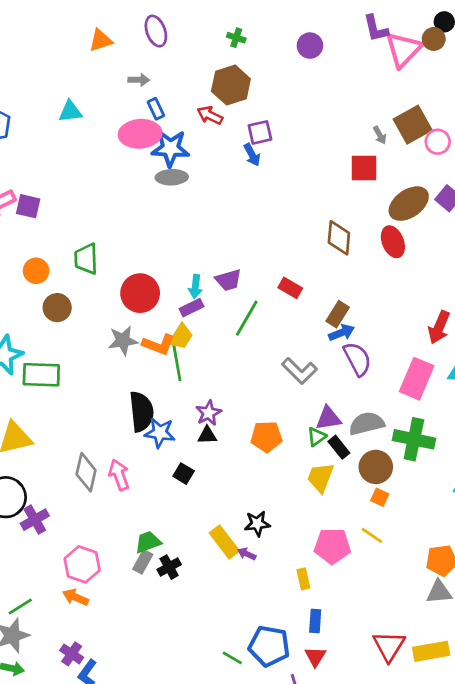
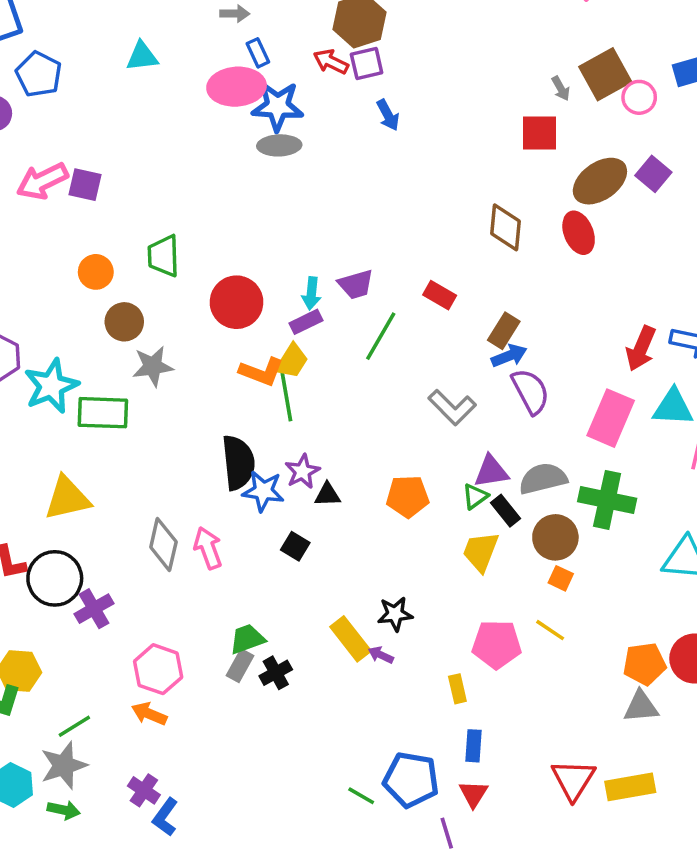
purple square: (260, 132) -> (367, 63), moved
gray star: (123, 341) -> (153, 366), moved
purple star: (209, 413) -> (302, 471), moved

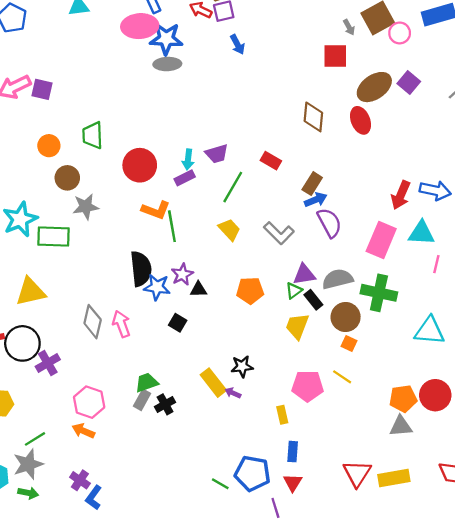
yellow trapezoid: (292, 361) -> (229, 230), moved, turned -75

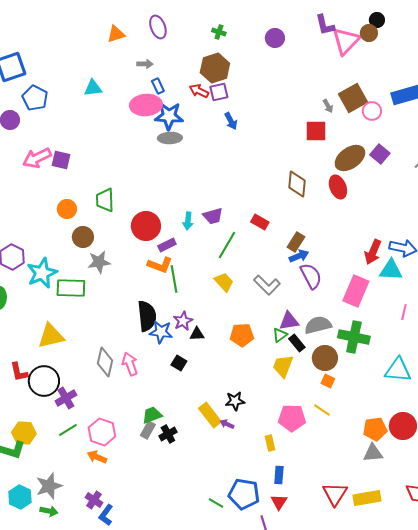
purple rectangle: (185, 178) -> (167, 245), moved
cyan triangle: (421, 233) -> (391, 270), moved
green line: (35, 439) -> (68, 430), moved

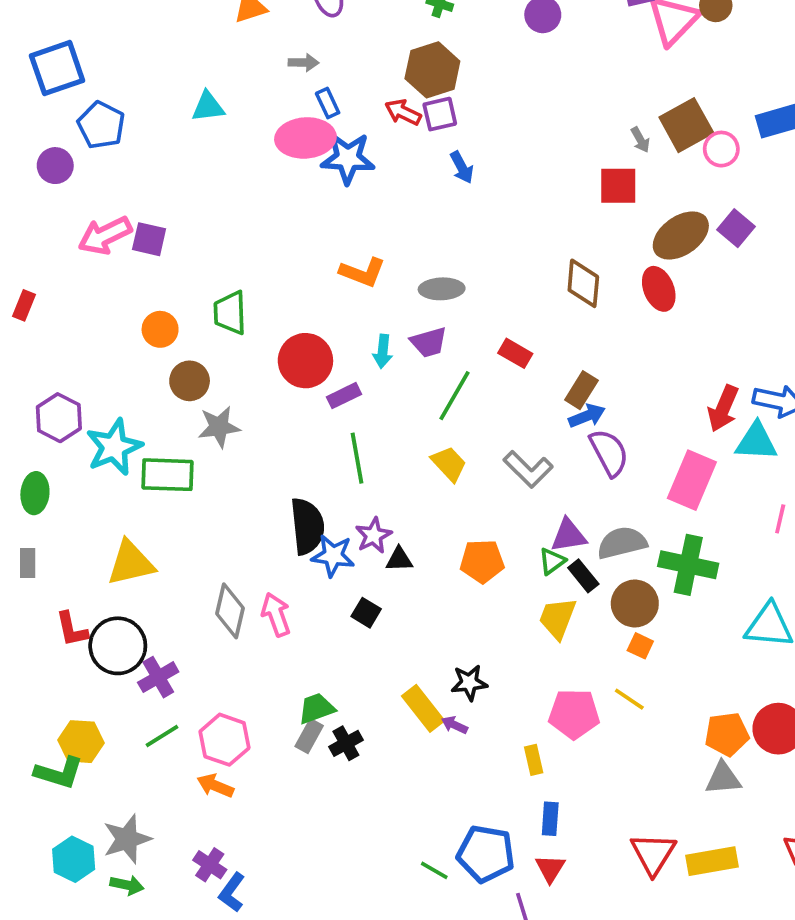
gray ellipse: (170, 138) -> (442, 289), moved
orange L-shape: (160, 265) -> (362, 272), moved

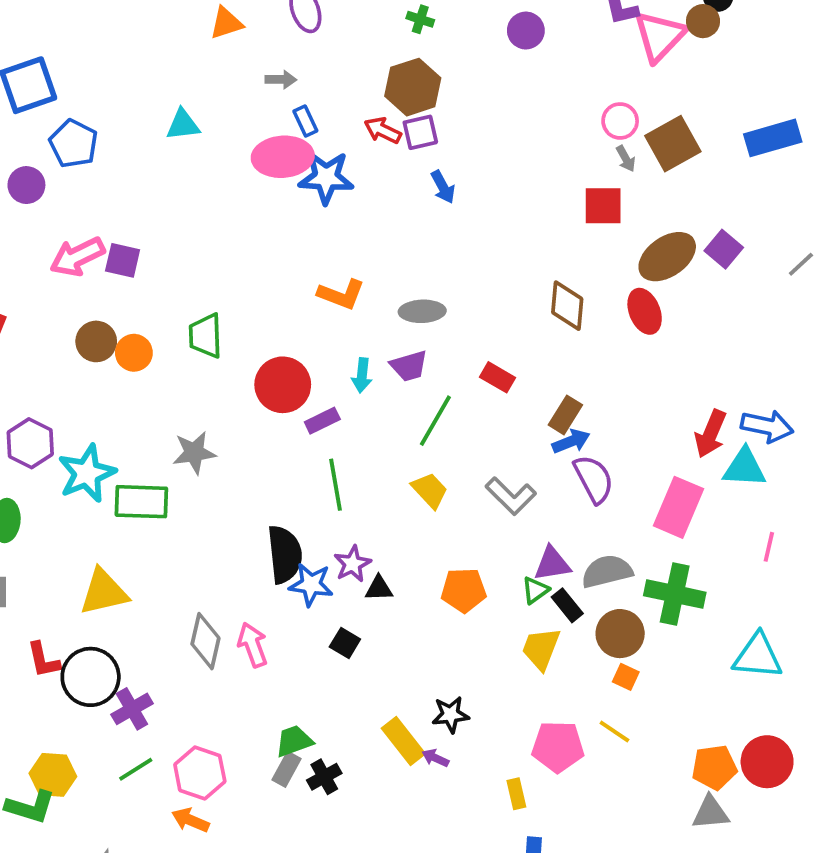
pink circle: (721, 149) -> (620, 121), moved
brown circle: (190, 381) -> (96, 341), moved

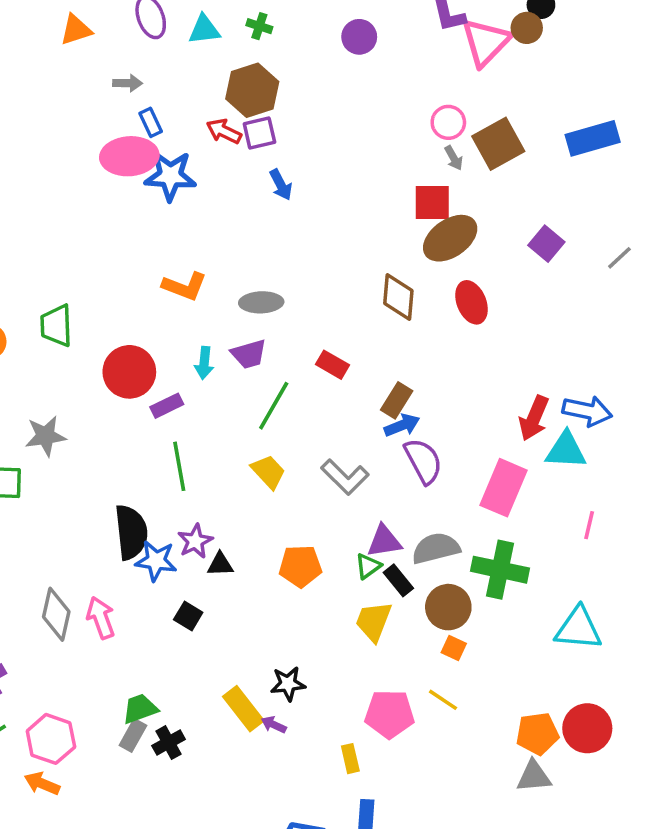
cyan triangle: (183, 125) -> (204, 30), moved
brown ellipse: (667, 257) -> (450, 238), moved

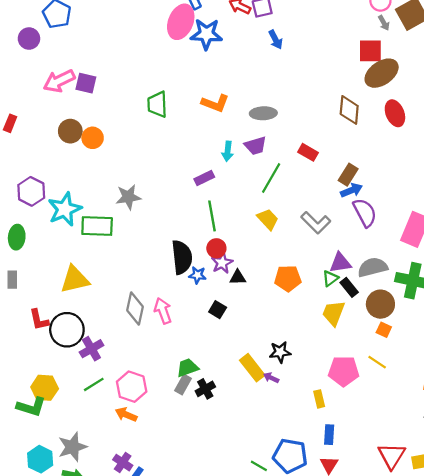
pink ellipse: (129, 156) -> (181, 22), turned -64
green trapezoid: (56, 326) -> (157, 104), moved
red circle: (129, 372) -> (216, 248), moved, size x0.6
blue star: (156, 561) -> (197, 275), size x0.7

